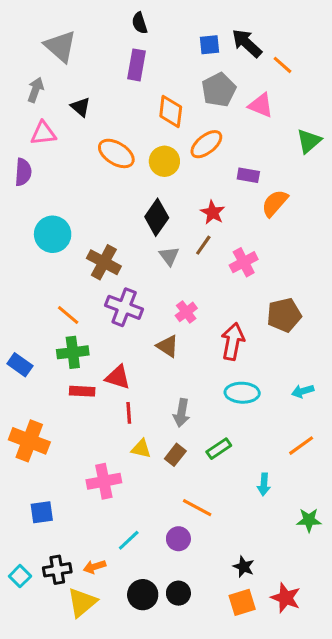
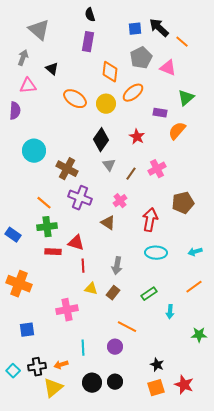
green triangle: (309, 141) -> (186, 98), moved
brown line: (203, 245) -> (131, 174), moved
green rectangle: (219, 449) -> (149, 294), moved
cyan line: (129, 540) -> (83, 348), turned -49

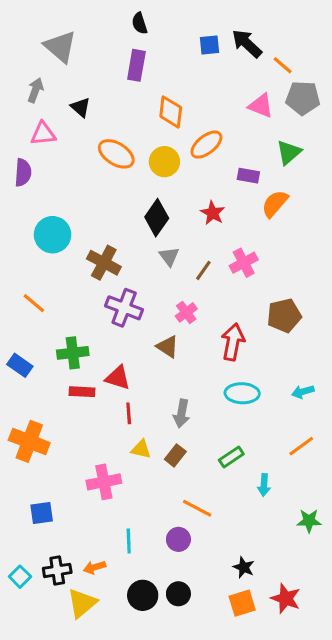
gray pentagon: (141, 58) -> (303, 98), moved, turned 30
orange line: (44, 203) -> (34, 303), moved

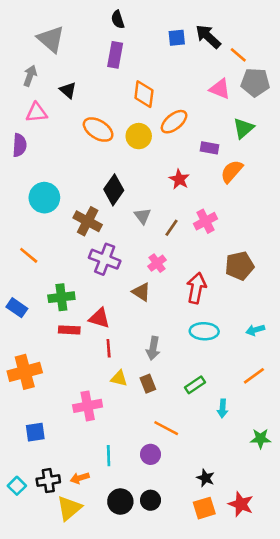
black diamond: (157, 218) -> (114, 190), moved
orange cross: (29, 441) -> (25, 372), turned -36
brown rectangle: (175, 455) -> (148, 384), turned -60

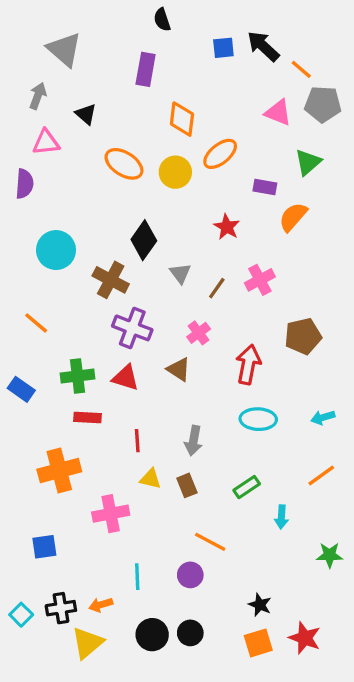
black semicircle: (118, 19) -> (162, 20), moved
red triangle: (99, 318) -> (126, 378), moved
orange cross: (25, 372) -> (59, 471), moved

